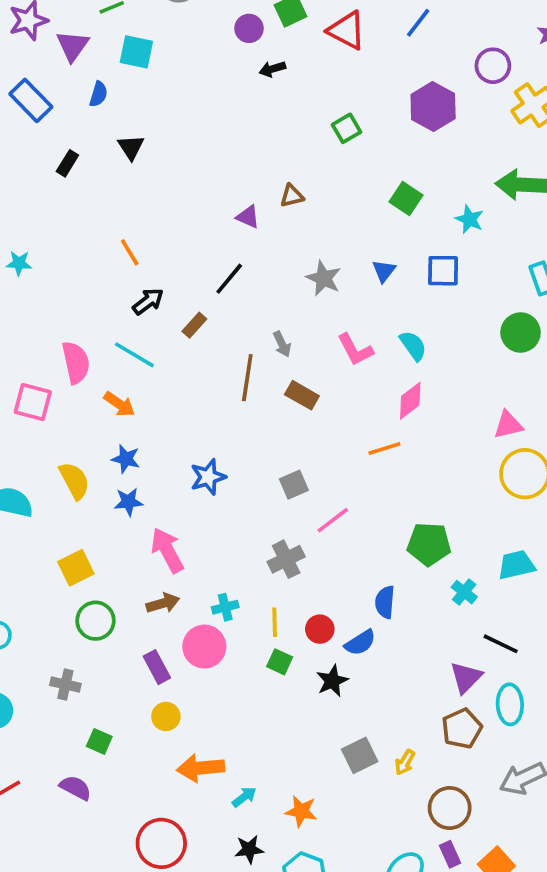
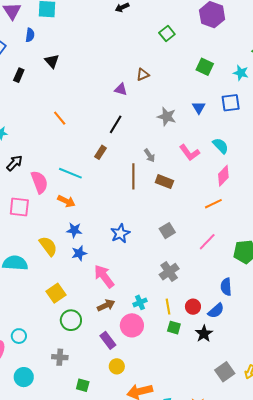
black arrow: (148, 301) -> (14, 163), moved
pink line: (333, 520) -> (207, 242), moved

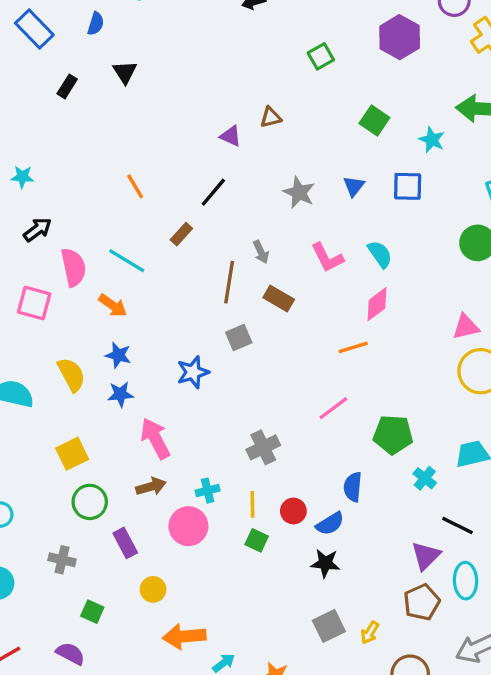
orange line: (60, 118) -> (135, 186), moved
gray square: (167, 231) -> (239, 338), moved
black star: (204, 334) -> (325, 563), moved, turned 30
purple rectangle: (108, 340) -> (125, 543), moved

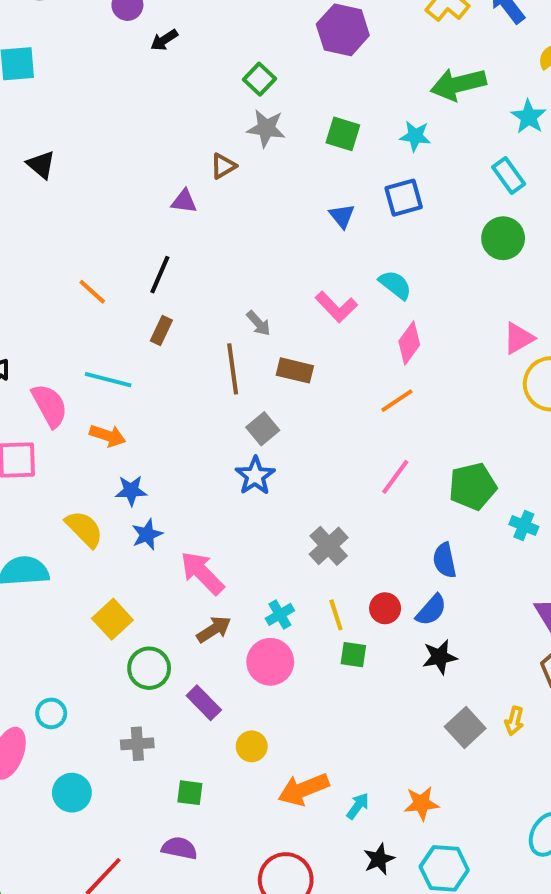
black line: (213, 192) -> (160, 275), moved
gray star: (299, 192) -> (266, 128), moved
blue star: (193, 372) -> (255, 476), moved

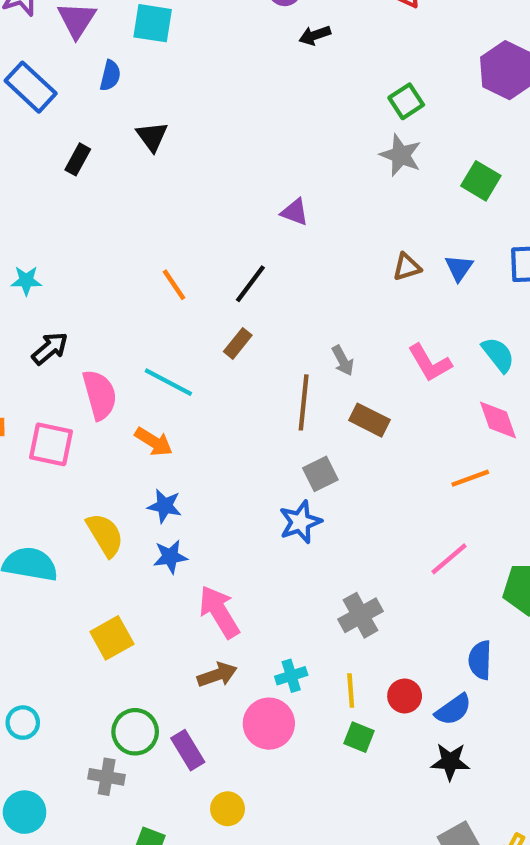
brown triangle: (223, 166) -> (407, 267), moved
pink diamond: (409, 343) -> (498, 420), turned -69
green circle: (149, 668) -> (135, 732), moved

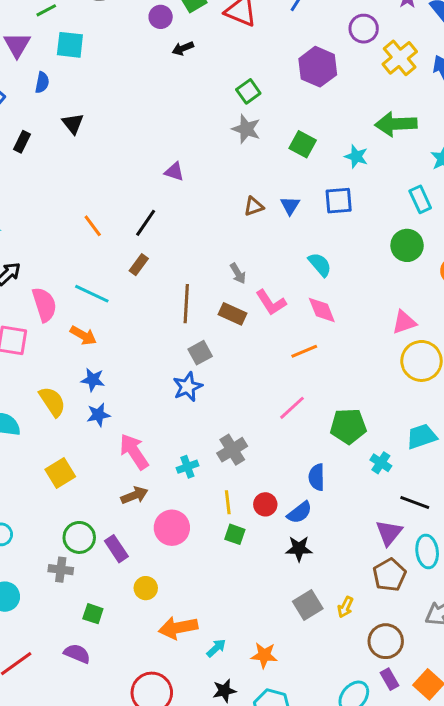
gray arrow: (343, 361) -> (238, 273), moved
pink L-shape: (430, 363) -> (271, 302), moved
cyan cross: (291, 676) -> (187, 467), moved

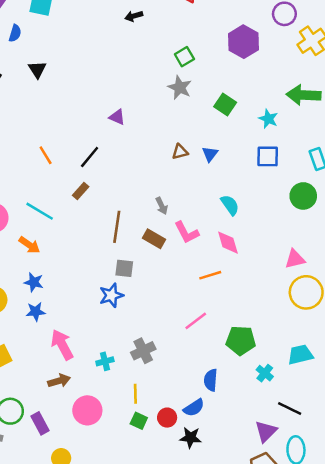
blue square: (339, 201) -> (268, 156), moved
gray square: (200, 353) -> (124, 268), turned 30
red circle: (265, 504) -> (167, 418), moved

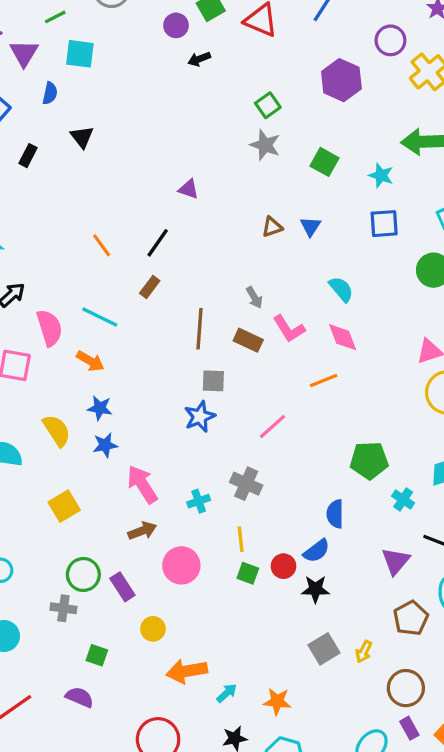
pink line: (196, 321) -> (272, 426), moved
gray cross: (143, 351) -> (246, 484), turned -35
purple triangle: (266, 431) -> (396, 561), moved

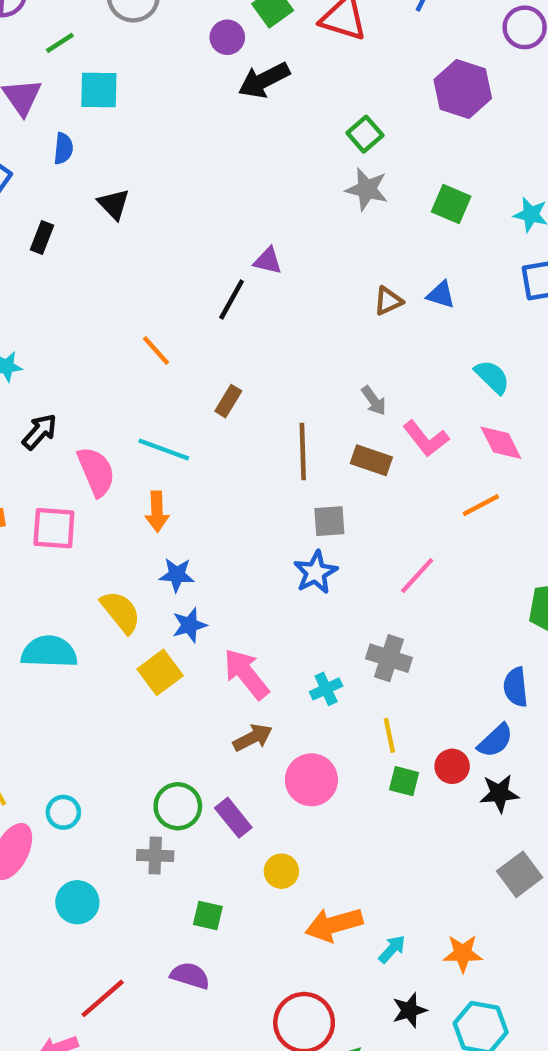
black arrow: (199, 59) -> (264, 80), size x1.6
blue triangle: (310, 226) -> (441, 295), turned -40
black line: (158, 243) -> (232, 300), moved
orange arrow: (90, 361) -> (157, 511), turned 64
yellow square: (64, 506) -> (160, 672), moved

